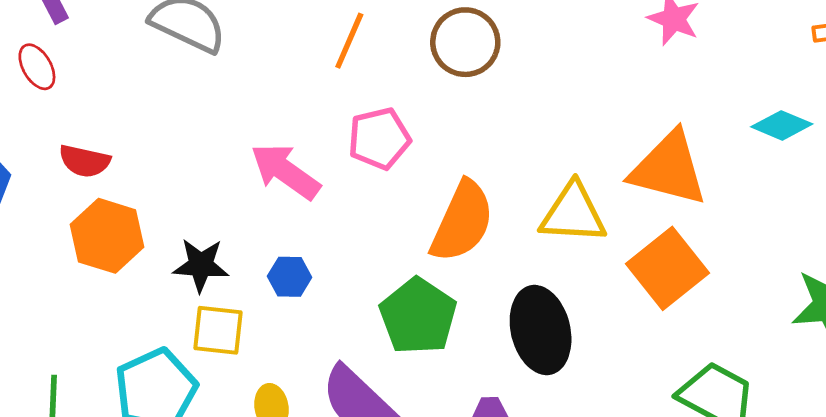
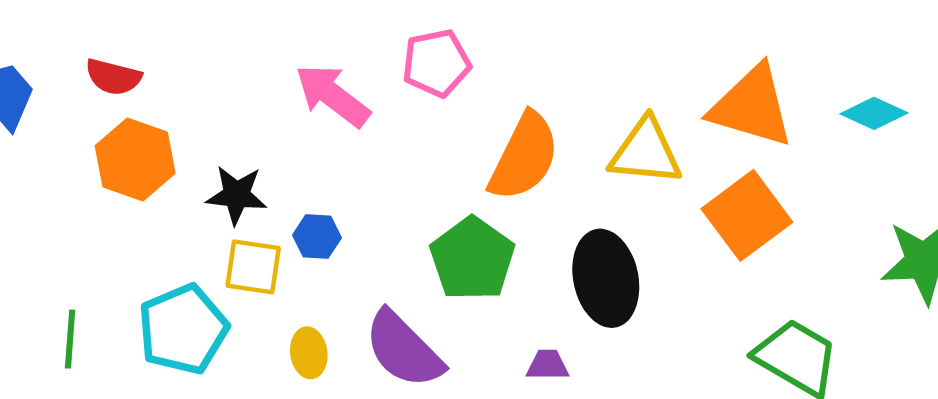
cyan diamond: (782, 125) -> (874, 113), moved
blue hexagon: (290, 277) -> (317, 237), moved

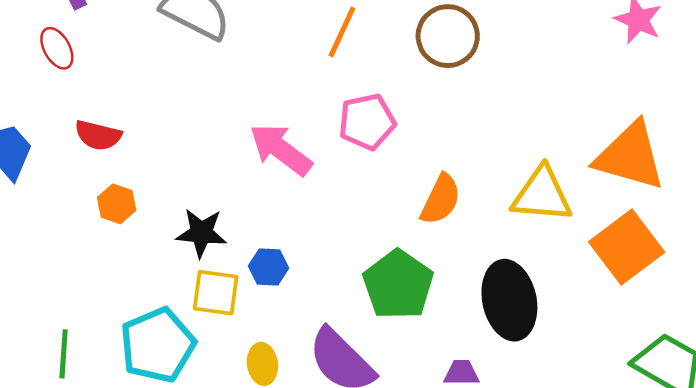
orange semicircle: (524, 157) -> (441, 199), size x0.7
orange hexagon: (135, 159) -> (117, 204), size x0.6

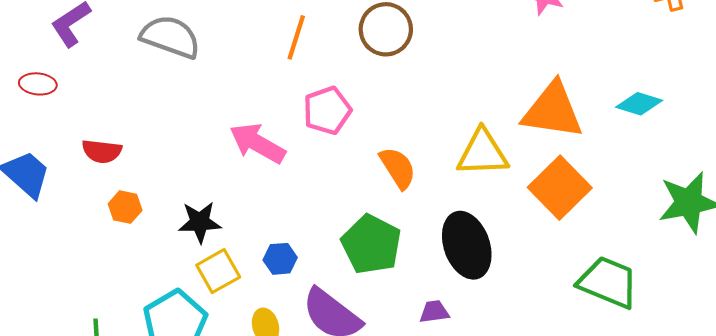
red ellipse: (57, 48) -> (38, 84), moved, turned -48
orange semicircle: (441, 199) -> (398, 168), turned -51
blue hexagon: (269, 267) -> (280, 259), moved
yellow square: (216, 293) -> (218, 271), turned -30

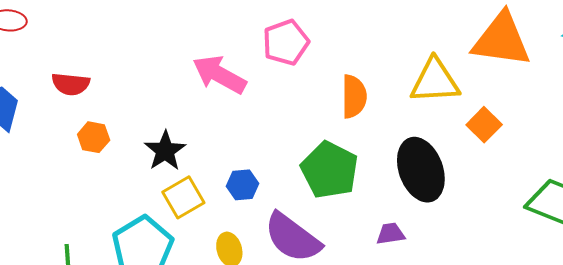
orange semicircle: (398, 168) -> (354, 96), turned 33
orange square: (560, 188) -> (484, 125), moved, size x0.6
black star: (200, 222) -> (165, 151), turned -30

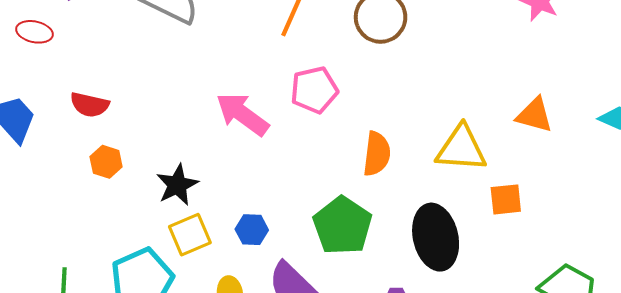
orange triangle: (501, 40) -> (534, 115), size x0.6
orange square: (484, 125) -> (506, 199), turned 32

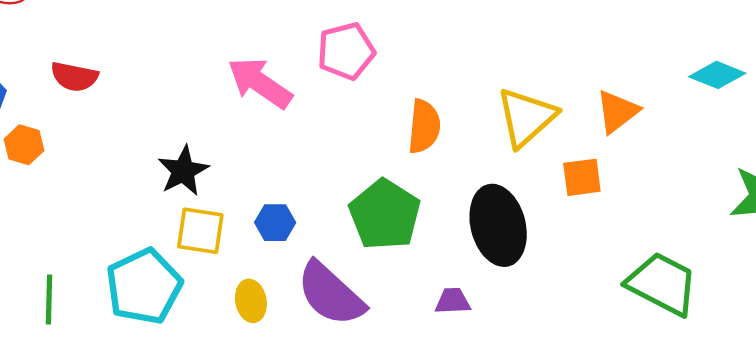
orange triangle: (534, 115) -> (617, 112), moved, turned -51
yellow triangle: (461, 149) -> (526, 117), turned -44
orange hexagon: (106, 162) -> (24, 145), moved
yellow square: (190, 235) -> (200, 231), turned 33

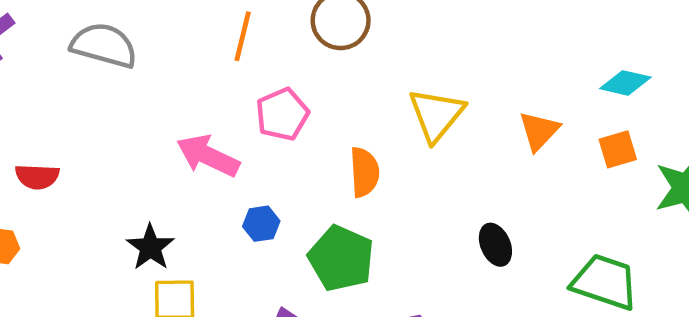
yellow triangle: (526, 117) -> (436, 115), moved
orange square: (582, 177) -> (618, 149), moved
blue hexagon: (275, 223) -> (261, 224), moved
black ellipse: (498, 225) -> (495, 245), moved, size x0.6

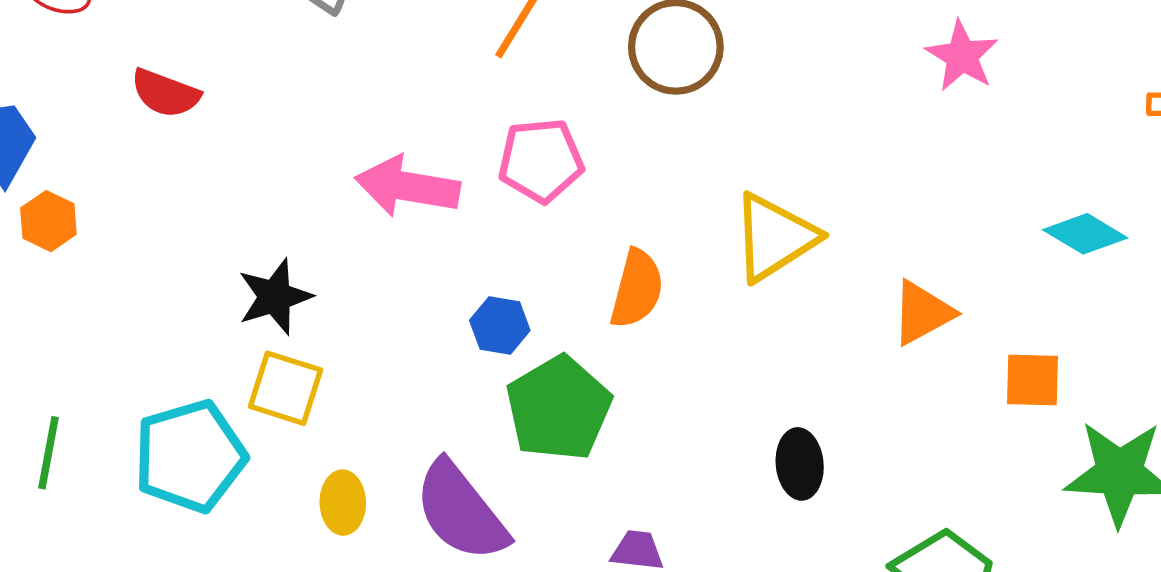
cyan diamond: (625, 83) -> (1085, 234), moved
pink arrow: (208, 156) -> (407, 186), turned -34
red semicircle: (37, 177) -> (165, 93), moved
blue hexagon: (261, 224) -> (500, 325), moved

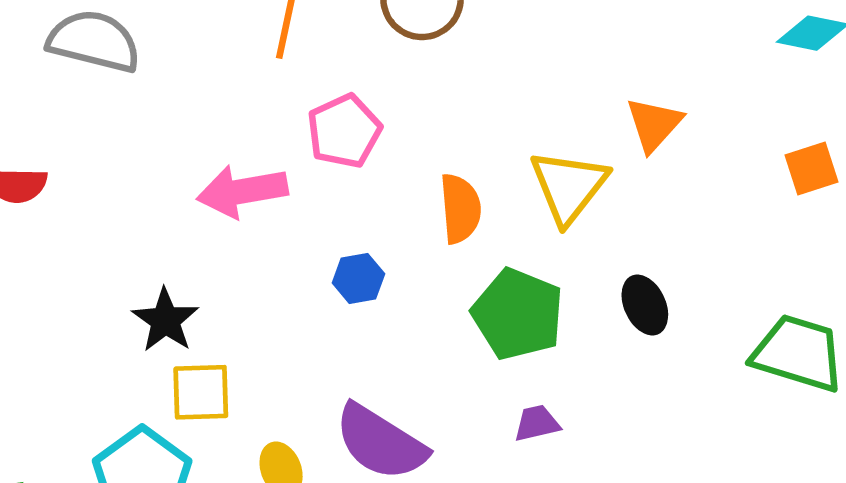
yellow triangle: (774, 237) -> (569, 186), moved
orange triangle: (922, 313) -> (654, 124), moved
green pentagon: (559, 408) -> (518, 314), moved

